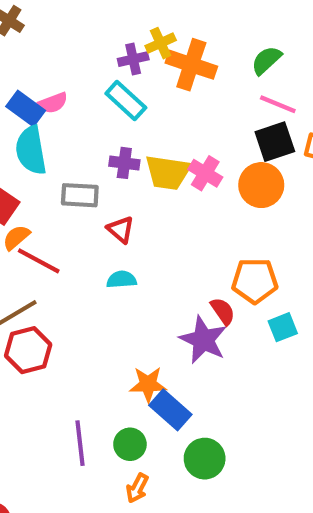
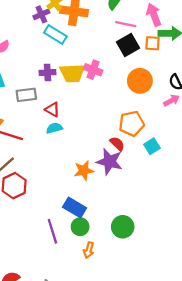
cyan rectangle: (126, 101) -> (55, 35), moved
orange circle: (261, 185) -> (140, 81), moved
cyan semicircle: (121, 280) -> (54, 128), moved
orange star: (148, 384) -> (84, 171), moved
blue rectangle: (170, 410) -> (75, 208), moved

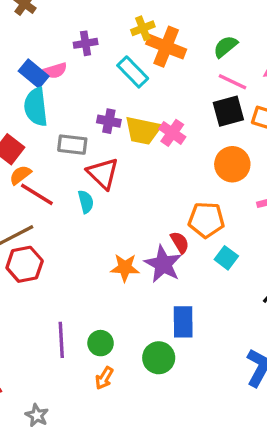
purple cross: (41, 14) -> (86, 43), moved
red triangle: (52, 110) -> (103, 173), size x1.5
cyan semicircle: (54, 128) -> (86, 202), moved, turned 77
cyan square: (152, 146) -> (226, 258), turned -35
blue rectangle: (75, 208) -> (183, 322), moved, turned 45

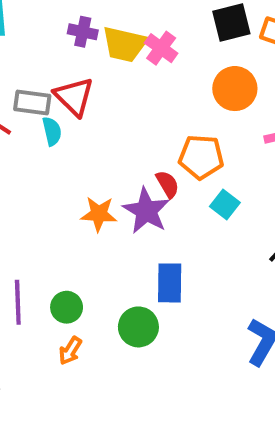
gray rectangle: (72, 145) -> (32, 103), moved

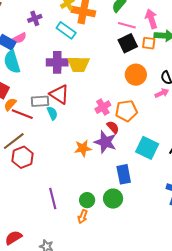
purple cross: (83, 32) -> (57, 62), size x1.5
pink cross: (161, 48) -> (103, 107), moved, turned 35
cyan square: (225, 205) -> (147, 148), moved, size x1.6
green circle: (67, 307) -> (87, 200), moved

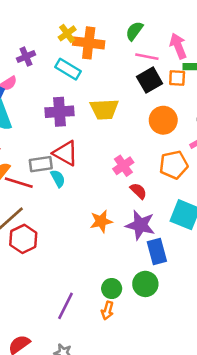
yellow trapezoid: (79, 64) -> (104, 109), moved
orange pentagon: (126, 111) -> (174, 165), moved
purple star: (105, 142) -> (140, 225), moved
purple line: (53, 199) -> (66, 306), moved, turned 45

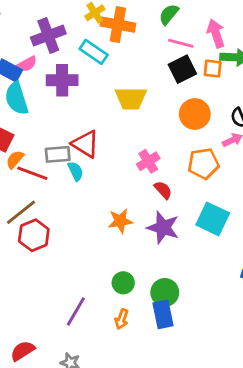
purple cross: (26, 57) -> (48, 35), size x1.6
purple cross: (60, 112) -> (62, 80), moved
blue rectangle: (157, 251) -> (163, 314), moved
green circle: (112, 289) -> (123, 283), moved

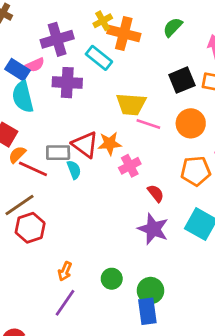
pink line: (181, 43) -> (148, 124), moved
pink cross: (148, 161) -> (130, 166), moved
orange star: (120, 221) -> (110, 143), moved
orange arrow: (122, 319) -> (65, 271), moved

